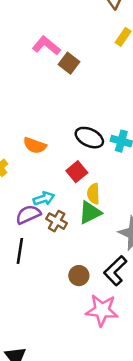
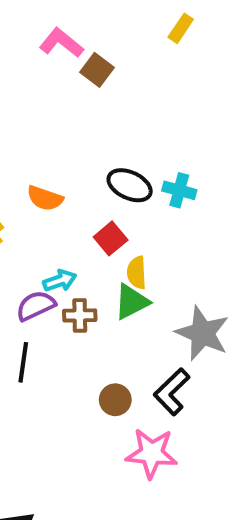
brown cross: (57, 221) -> (80, 315), turned -30

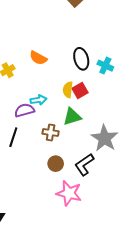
black ellipse: (130, 185) -> (81, 59), turned 40
red square: (111, 238) -> (80, 90), moved
yellow semicircle: (137, 273) -> (68, 90), moved
brown cross: (80, 315) -> (51, 133), moved

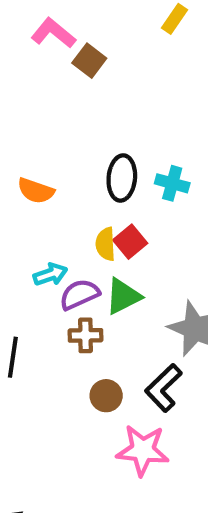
black ellipse: (81, 59) -> (122, 178), turned 30
purple semicircle: (24, 110) -> (79, 294), moved

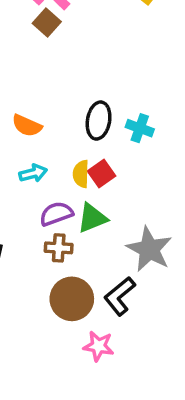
brown square: (89, 61) -> (47, 23), moved
cyan arrow: (50, 274) -> (33, 173), moved
brown circle: (106, 396) -> (72, 299), size x1.6
pink star: (143, 450) -> (99, 346), size x0.7

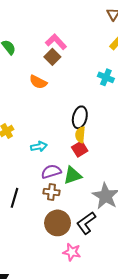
orange semicircle: (27, 126) -> (38, 82), moved
cyan cross: (140, 128) -> (106, 77), moved
yellow semicircle: (81, 174) -> (80, 135), moved

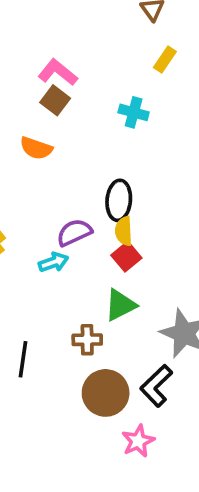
cyan cross: (106, 77) -> (134, 112), moved
purple semicircle: (51, 172) -> (74, 233), moved
pink star: (72, 252) -> (138, 441), turned -30

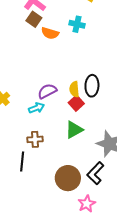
orange semicircle: (36, 148) -> (50, 33), moved
black ellipse: (119, 200) -> (92, 86), moved
brown cross: (87, 340) -> (35, 139), moved

